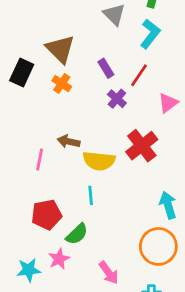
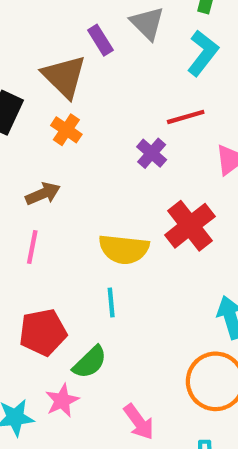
purple rectangle: (106, 68) -> (100, 40), moved
red line: (139, 75) -> (186, 117), turned 40
brown arrow: (69, 142) -> (43, 194), moved, turned 145

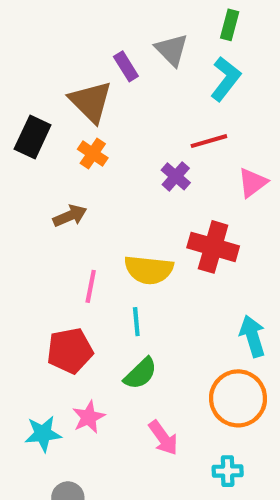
red cross: (190, 226) -> (213, 247), turned -36
pink line: (32, 247) -> (91, 286), moved
green semicircle: (90, 362) -> (140, 374), moved

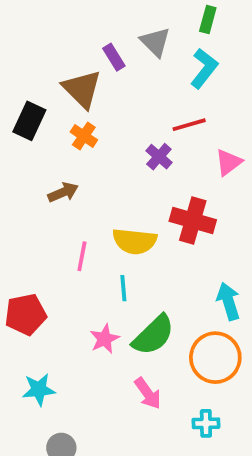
red pentagon: (70, 351) -> (26, 314), moved
green semicircle: (140, 374) -> (153, 335), moved, size x1.4
pink star: (89, 417) -> (105, 339), moved

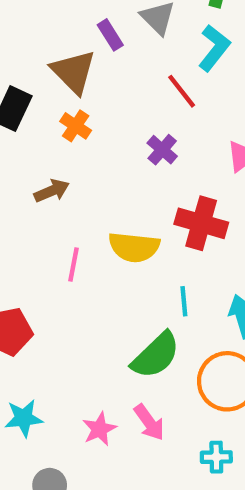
red line: (189, 125) -> (182, 91), moved, turned 68
cyan line: (123, 288) -> (184, 301), moved
pink star: (105, 339) -> (99, 429), moved

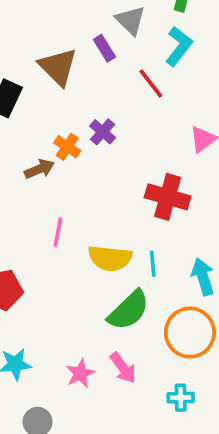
purple rectangle: (110, 35) -> (104, 48), moved
orange cross: (76, 126) -> (67, 147), moved
purple cross: (162, 150) -> (103, 132), moved
yellow semicircle: (134, 247) -> (110, 258), moved

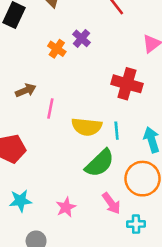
brown arrow: (39, 169) -> (26, 90), moved
pink arrow: (123, 368) -> (111, 203), moved

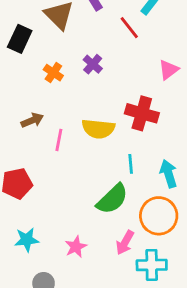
orange cross: (57, 49) -> (53, 73), moved
yellow semicircle: (87, 127) -> (98, 129), moved
pink arrow: (111, 203) -> (125, 243), turned 65
cyan cross: (136, 224) -> (152, 265), size x1.5

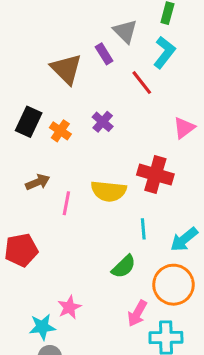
black rectangle: (20, 39) -> (29, 122), moved
cyan arrow: (169, 174) -> (184, 239), turned -112
green semicircle: (112, 199) -> (124, 267), size x0.7
cyan star: (27, 240) -> (42, 327), moved
pink star: (76, 247) -> (69, 307), moved

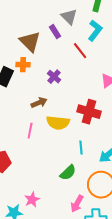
orange cross: (60, 131) -> (23, 65), moved, turned -32
brown arrow: (38, 182) -> (39, 103), moved

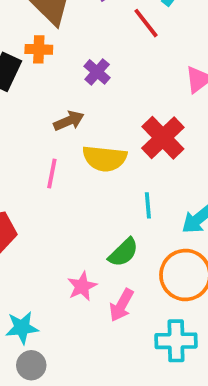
red cross: (89, 112) -> (163, 138), turned 30
pink star: (32, 200) -> (82, 286), moved
pink arrow: (77, 204) -> (122, 305), moved

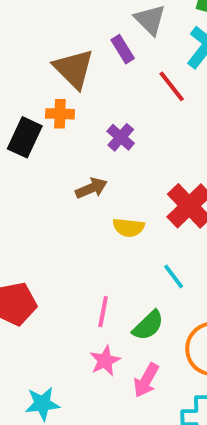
yellow semicircle: (105, 158) -> (129, 227), size x0.7
pink line: (52, 173) -> (103, 312), moved
cyan line: (148, 205) -> (174, 276), turned -32

